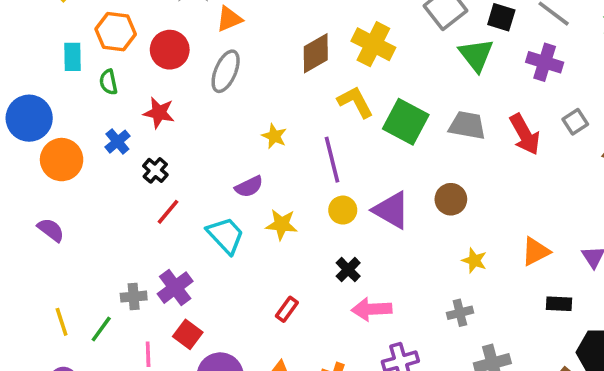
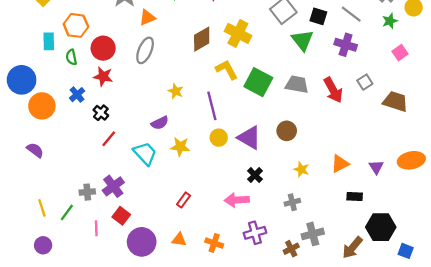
red circle: (170, 50) -> (103, 48), moved
black cross: (348, 270) -> (255, 175), moved

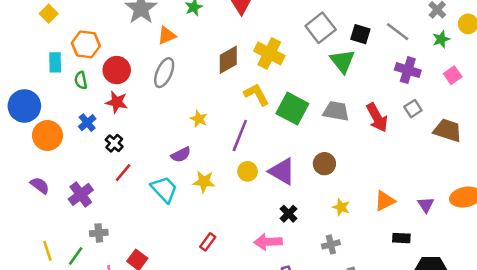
purple cross: (346, 45) -> (408, 70), moved
purple line: (212, 106) -> (240, 135), turned 36
purple cross: (113, 186) -> (81, 194), moved

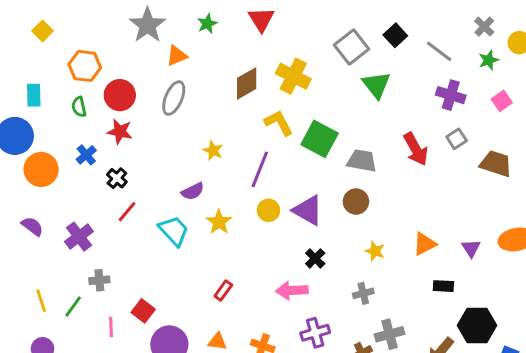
black square: (360, 34) -> (395, 35), moved, turned 30
cyan rectangle: (55, 62) -> (34, 95), moved
gray trapezoid: (336, 111) -> (362, 161), moved
yellow star: (204, 182) -> (219, 222), turned 30

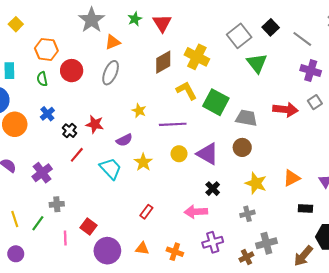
red triangle: (261, 19) -> (162, 23), moved
red star: (120, 132) -> (95, 124), moved
red arrow: (416, 149) -> (285, 110), turned -55
purple line: (260, 169) -> (173, 124), turned 65
yellow star: (375, 251) -> (256, 183), size x1.5

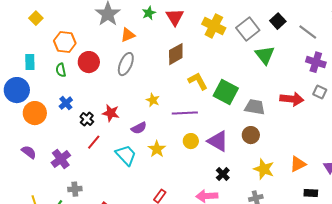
yellow cross: (197, 57) -> (214, 26), moved
gray square: (315, 102) -> (320, 92), turned -32

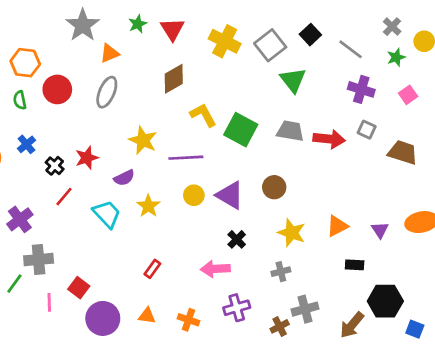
yellow star: (153, 100) -> (143, 140), size x1.5
gray trapezoid: (255, 107) -> (290, 131), moved
red star: (111, 113) -> (87, 158), turned -30
gray cross: (75, 189) -> (39, 260), size x1.5

